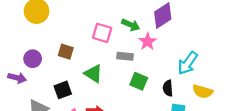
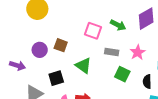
pink star: (148, 42) -> (138, 52), moved
purple circle: (33, 59) -> (40, 50), moved

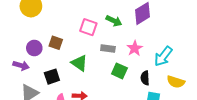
purple arrow: (17, 66) -> (21, 65), moved

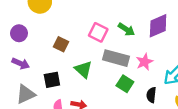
purple circle: (34, 48) -> (19, 33), moved
gray rectangle: (108, 49) -> (116, 58), size x1.6

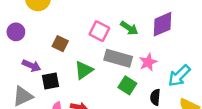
purple arrow: (21, 64) -> (31, 66), moved
green triangle: (83, 69) -> (84, 70), turned 42

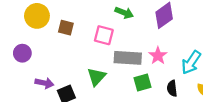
green arrow: (129, 28) -> (124, 13), moved
brown square: (60, 44) -> (66, 28), moved
green square: (127, 85) -> (142, 82), turned -36

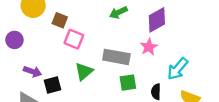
green arrow: (124, 13) -> (118, 13), turned 126
pink square: (104, 35) -> (74, 39), moved
pink star: (158, 56) -> (149, 47), moved

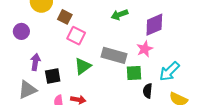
purple arrow: (32, 72) -> (35, 62), turned -105
green square: (128, 83) -> (134, 73), moved

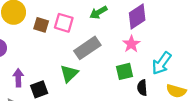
pink square: (76, 36) -> (64, 23), moved
gray rectangle: (114, 55) -> (87, 48), moved, turned -40

